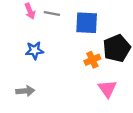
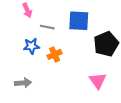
gray line: (52, 13) -> (47, 27), moved
orange cross: (92, 60) -> (55, 54), moved

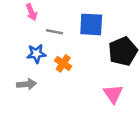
orange cross: (55, 54) -> (63, 63), turned -32
gray arrow: (23, 83) -> (27, 84), moved

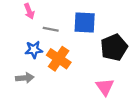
orange cross: (63, 63) -> (59, 59), size x1.5

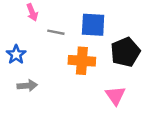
blue star: (34, 50) -> (16, 55), moved, turned -30
orange cross: (59, 59) -> (82, 61), moved, turned -30

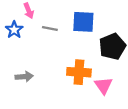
blue star: (16, 55) -> (14, 30), moved
orange cross: (82, 61) -> (79, 72), moved

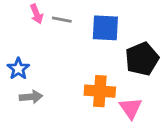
gray line: (50, 29) -> (62, 20), moved
blue star: (14, 30) -> (18, 69), moved

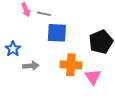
blue square: (105, 28) -> (57, 33), moved
gray arrow: (31, 97) -> (31, 66), moved

